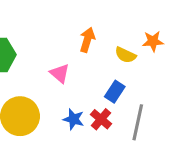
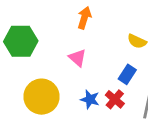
orange arrow: (87, 40) -> (84, 18), moved

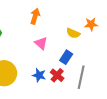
pink triangle: (77, 58) -> (41, 43), moved

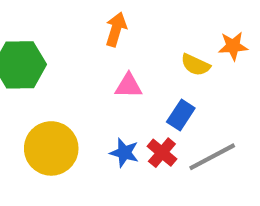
pink triangle: (41, 43) -> (129, 86), turned -40
gray line: (81, 77) -> (212, 157), turned 50

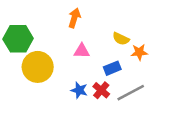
orange star: (233, 46) -> (139, 52), moved
blue rectangle: (181, 115) -> (112, 68), turned 35
yellow circle: (51, 148) -> (38, 67), moved

